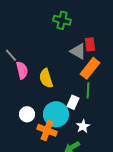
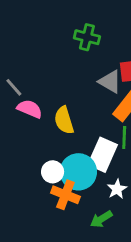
pink semicircle: (22, 70) -> (30, 109), turned -54
white rectangle: (73, 102) -> (103, 155), size x1.6
white circle: (27, 114) -> (53, 172), moved

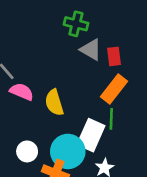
gray triangle: (110, 82) -> (91, 50), moved
white circle: (53, 172) -> (27, 151), moved

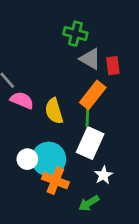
orange rectangle: (114, 89) -> (93, 95), moved
green line: (111, 119) -> (87, 116), moved
cyan circle: (68, 151) -> (49, 159), moved

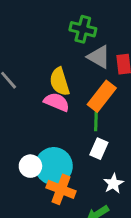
pink semicircle: (22, 100) -> (57, 102), moved
yellow semicircle: (54, 111) -> (60, 82), moved
white rectangle: (90, 143) -> (99, 149), size x0.6

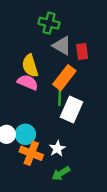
white rectangle: (99, 149) -> (71, 109), moved, size x1.5
cyan circle: (54, 166) -> (25, 134), size x0.7
white star: (113, 184) -> (57, 149), moved

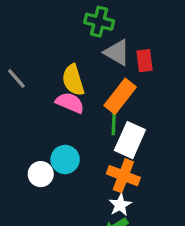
cyan circle: (25, 134) -> (65, 159), moved
white star: (57, 149) -> (120, 205), moved
orange cross: (31, 153) -> (123, 176), moved

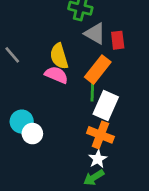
cyan circle: (65, 159) -> (22, 122), moved

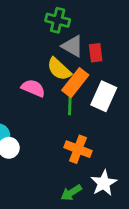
yellow semicircle: (59, 56) -> (59, 69), moved, turned -30
white rectangle: (106, 106) -> (104, 96), moved
white star: (98, 159) -> (104, 183), moved, size x1.4

